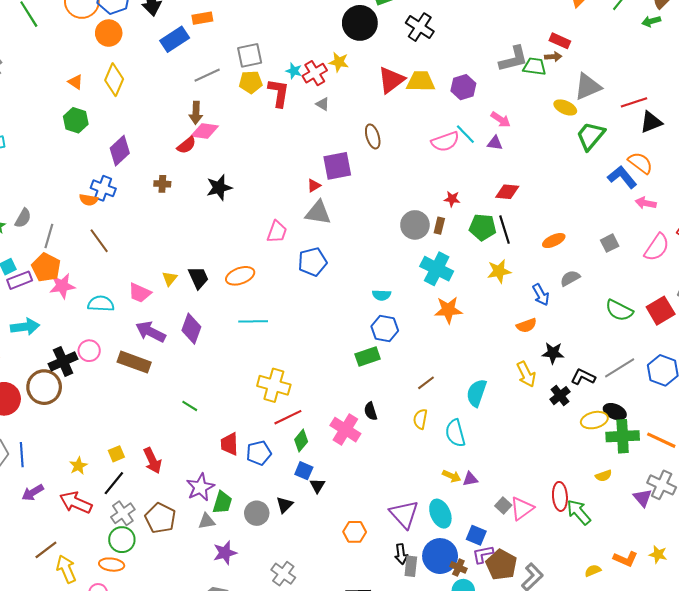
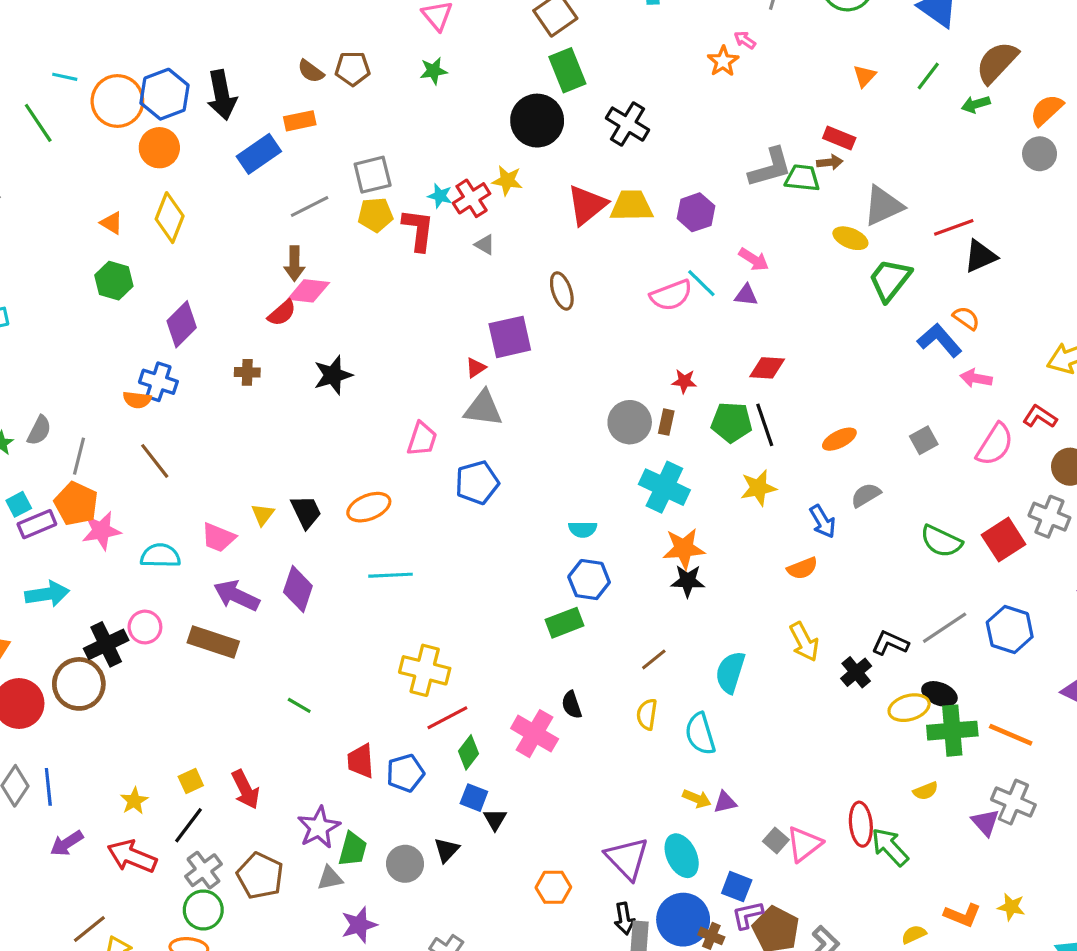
orange semicircle: (640, 163) -> (966, 318), size x0.7
black star: (553, 353) -> (688, 581), moved

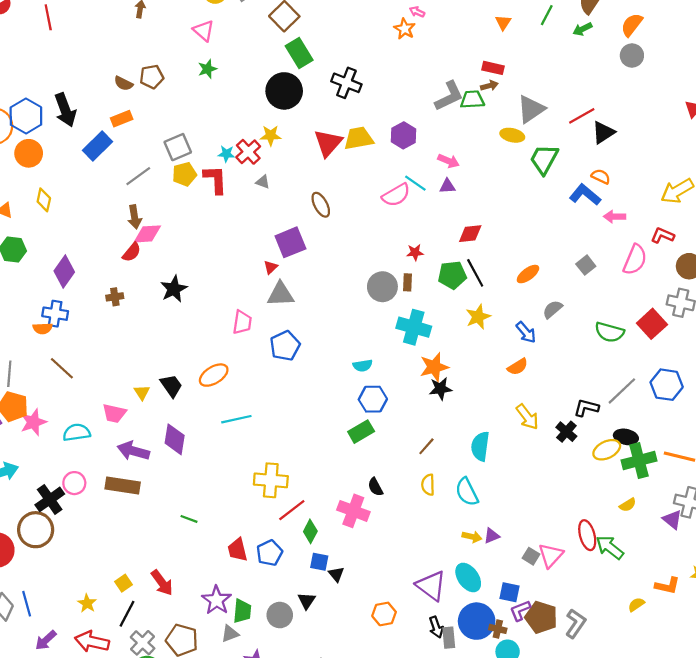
yellow diamond: (170, 218) -> (44, 200), size x0.7

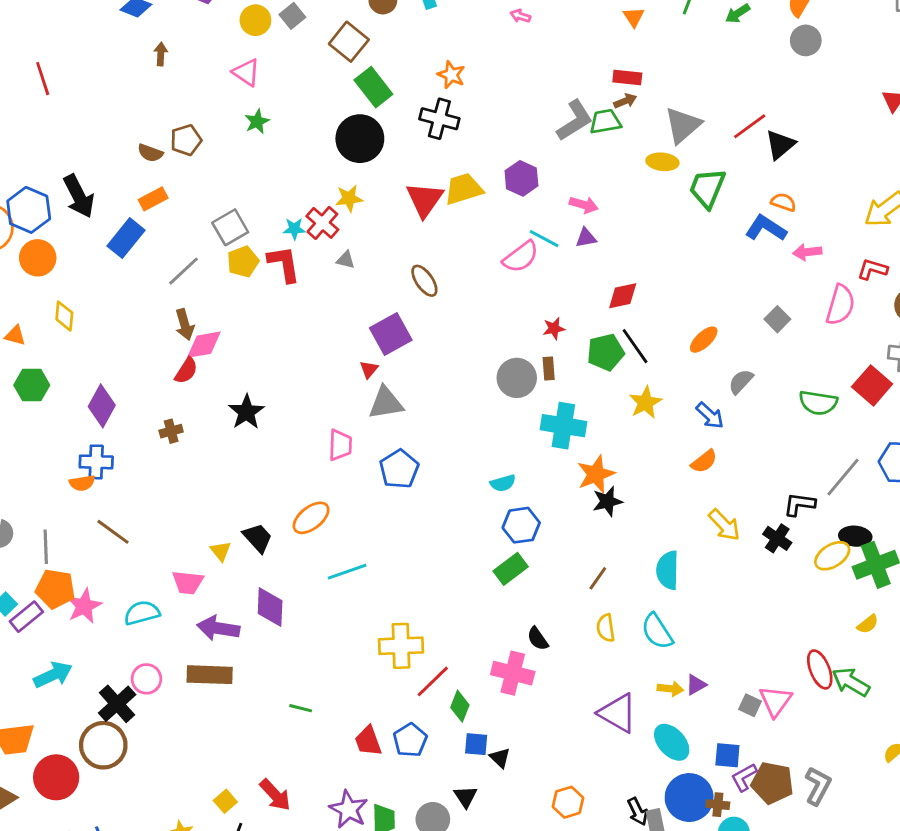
orange star: (405, 29) -> (451, 75), moved
purple triangle: (431, 586) -> (618, 713), moved

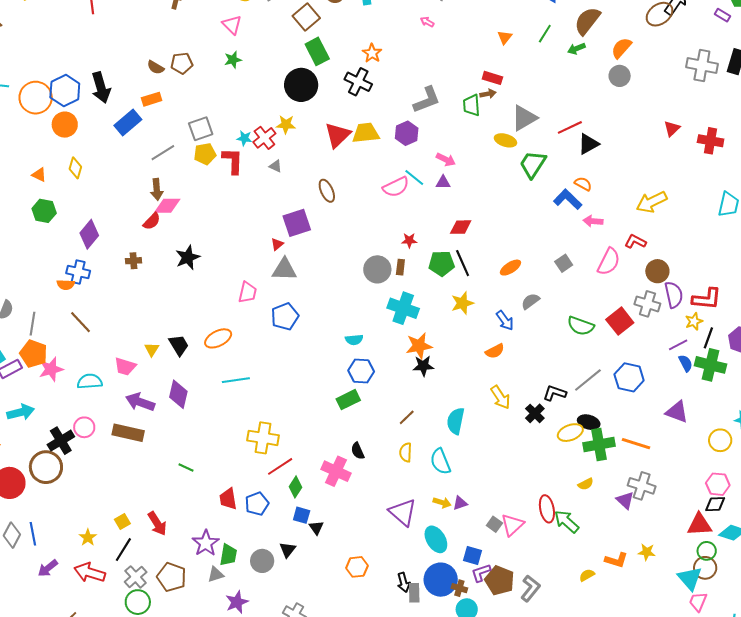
gray L-shape: (575, 121) -> (427, 100), moved
green trapezoid: (605, 122) -> (472, 105), turned -95

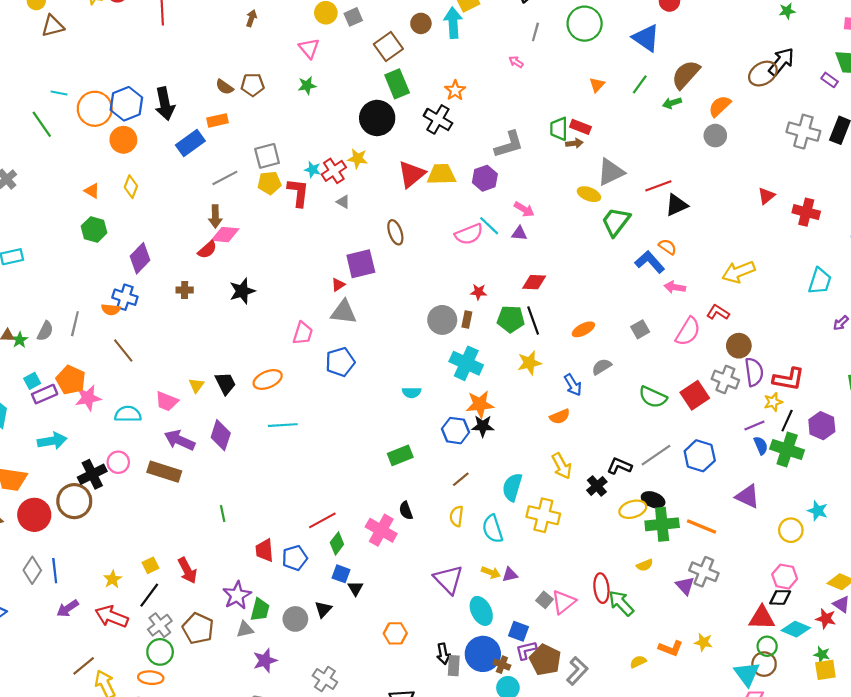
green trapezoid: (472, 105) -> (559, 129), moved
gray line: (32, 324) -> (75, 324), moved
blue hexagon: (361, 371) -> (455, 431), moved
yellow cross: (263, 438) -> (543, 515), moved
green line: (186, 467) -> (223, 513), turned 49

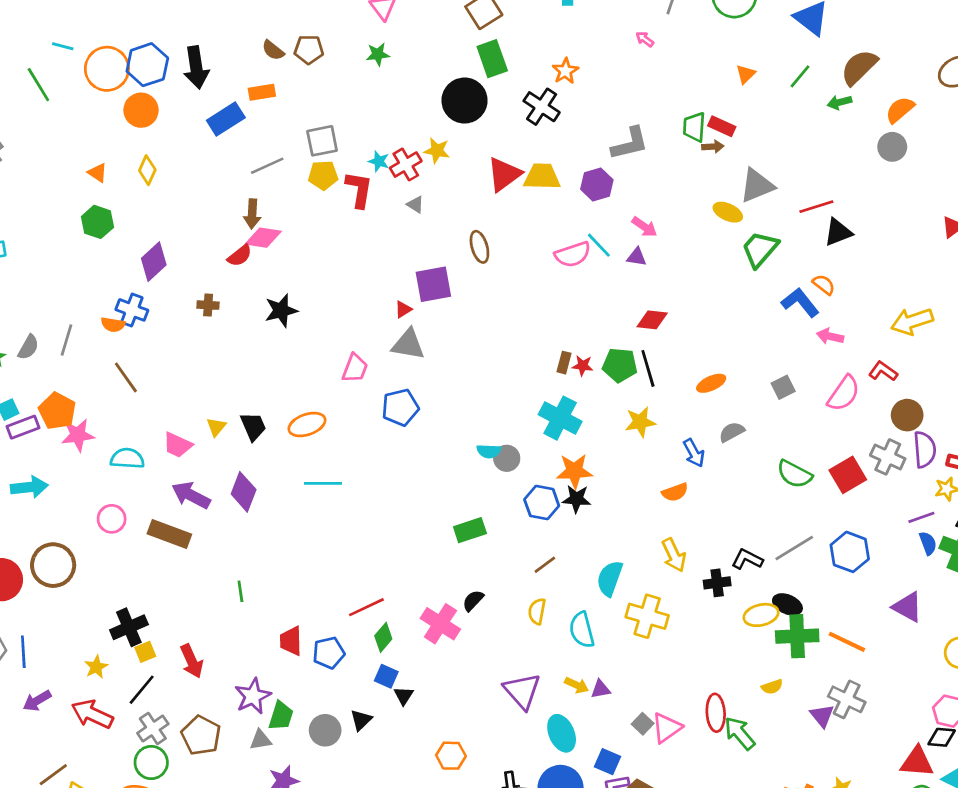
red star: (479, 292) -> (583, 366), moved
gray circle: (442, 320) -> (507, 458), moved, size x0.7
black cross: (92, 474) -> (129, 627), moved
black cross: (597, 486) -> (717, 583), turned 30
black semicircle: (406, 511) -> (473, 601), turned 60

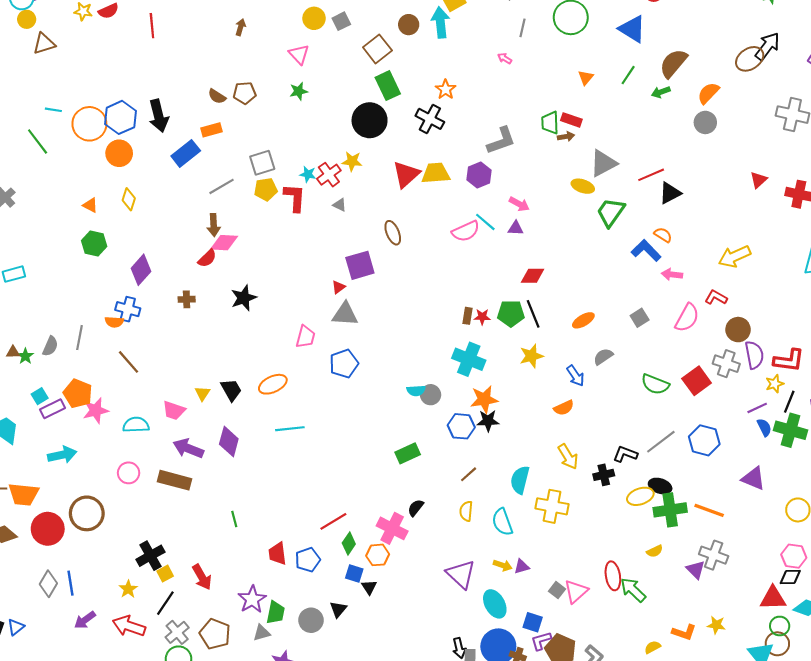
orange hexagon: (451, 756) -> (378, 555), moved

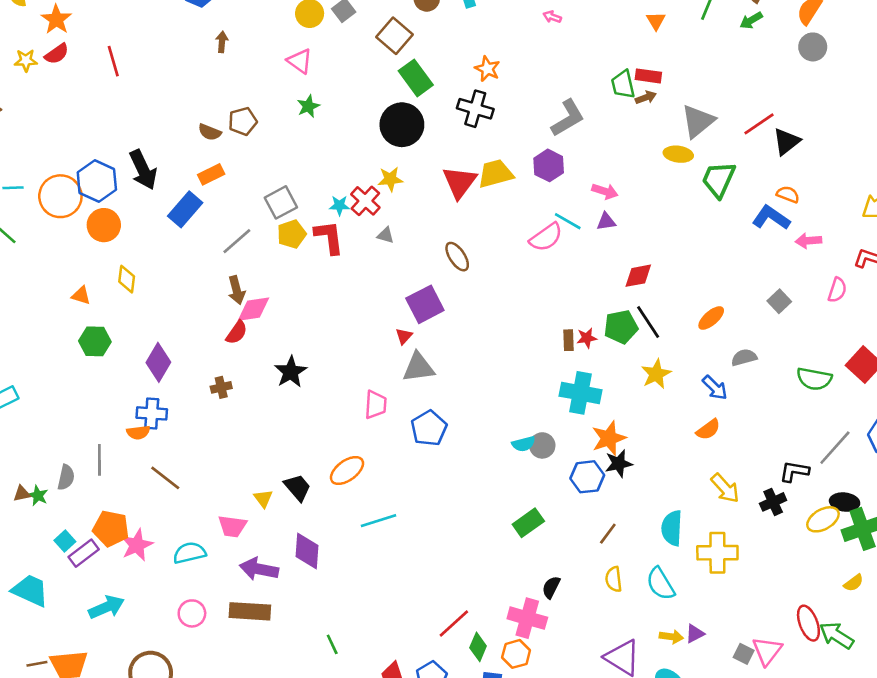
pink semicircle: (687, 318) -> (837, 290), size x0.7
gray semicircle: (603, 357) -> (744, 357), turned 30

